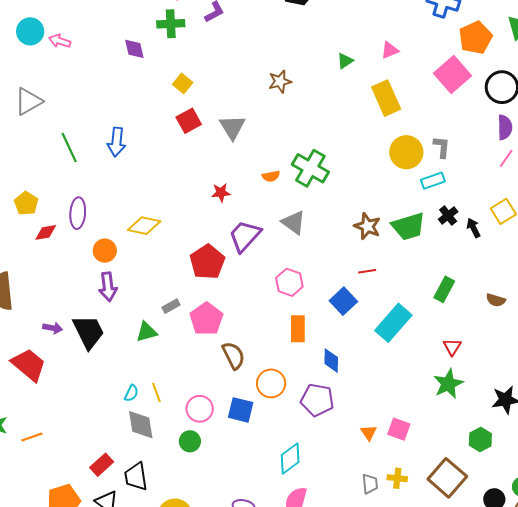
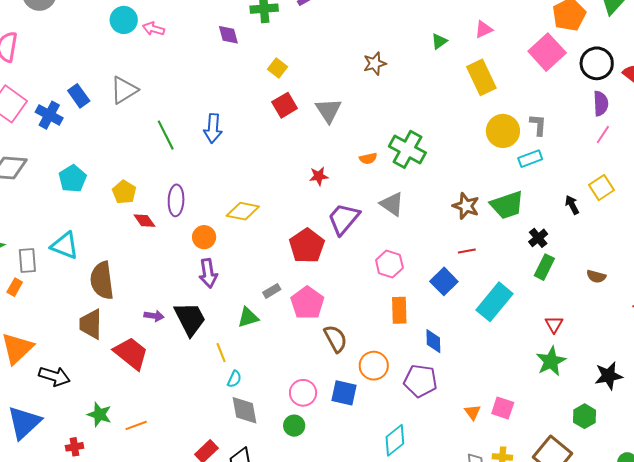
black cross: (448, 215) -> (538, 238), moved
red diamond: (46, 232) -> (144, 221), turned 65
yellow line: (156, 392) -> (221, 353), moved

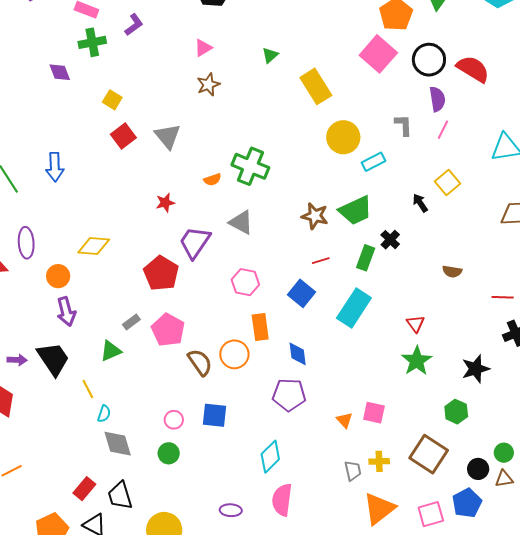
pink triangle: (484, 29) -> (203, 48), moved
gray L-shape: (538, 125) -> (403, 125), moved
green rectangle: (544, 267) -> (366, 258), moved
orange circle: (374, 366) -> (234, 354), moved
pink circle: (303, 393) -> (174, 420), size x0.7

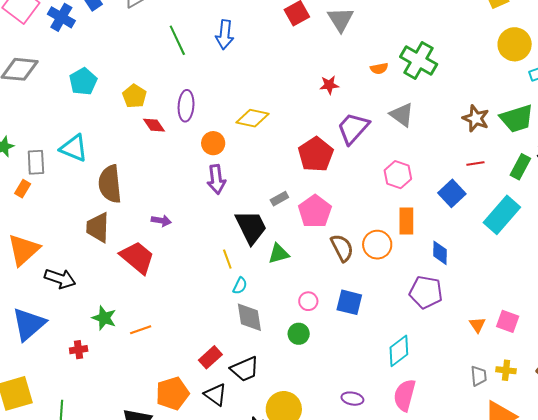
green triangle: (111, 351) -> (279, 254), moved
black trapezoid: (53, 359) -> (251, 227), moved
black trapezoid: (120, 496) -> (245, 369), turned -104

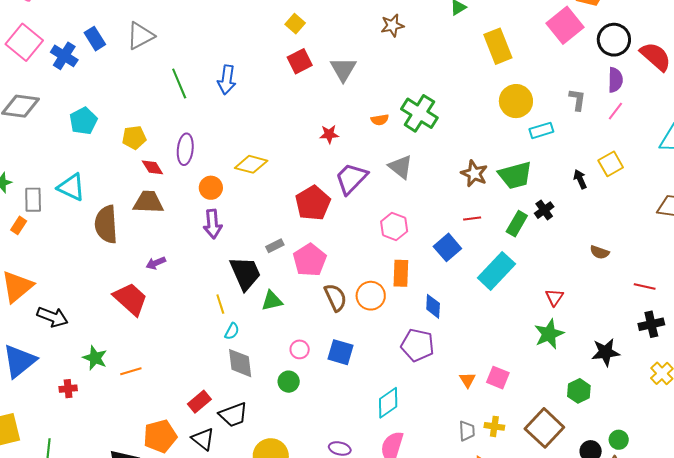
yellow pentagon: (134, 96) -> (134, 138), turned 30
purple arrow: (161, 221) -> (156, 263), turned 144
brown trapezoid: (98, 227) -> (148, 202), moved, turned 88

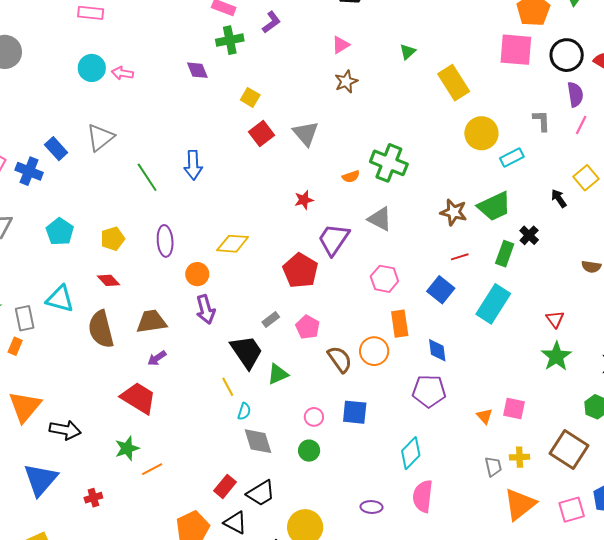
pink square: (565, 25) -> (516, 50), turned -36
red diamond: (152, 167) -> (108, 280), moved
brown trapezoid: (148, 202) -> (151, 322), moved
pink pentagon: (310, 260) -> (308, 327), size x0.7
green star: (95, 358) -> (127, 448), moved, turned -30

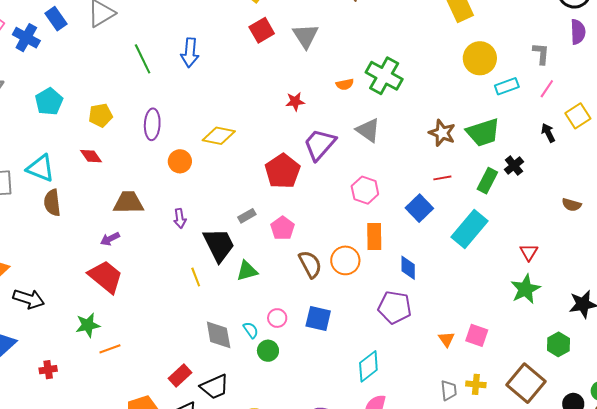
pink line: (581, 125) -> (547, 89), moved
purple arrow: (206, 309) -> (180, 218), moved, size x0.7
brown semicircle: (101, 329) -> (52, 203), moved, size x0.7
purple arrow: (157, 358) -> (110, 239), moved
cyan semicircle: (244, 411) -> (251, 330), moved, turned -60

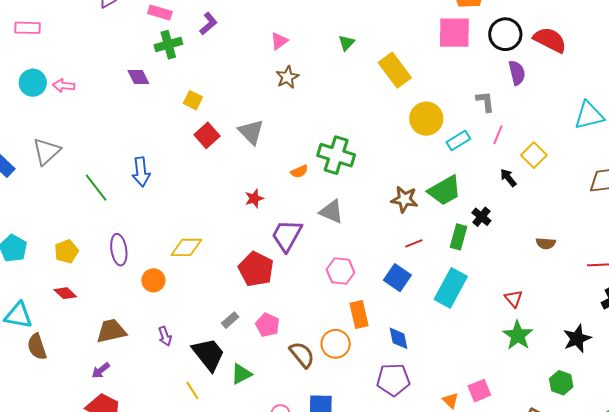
pink square: (477, 335) -> (479, 391), turned -30

